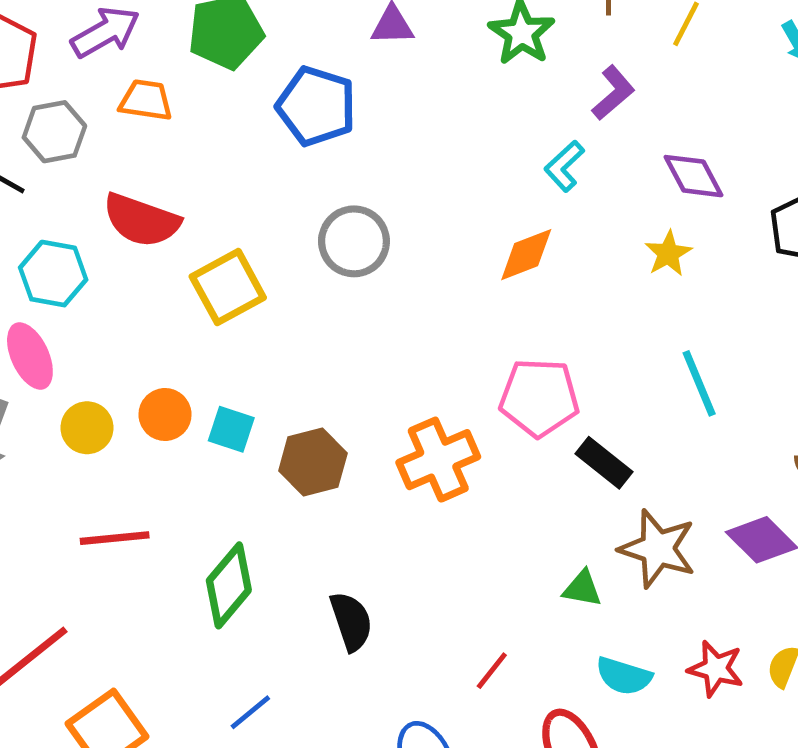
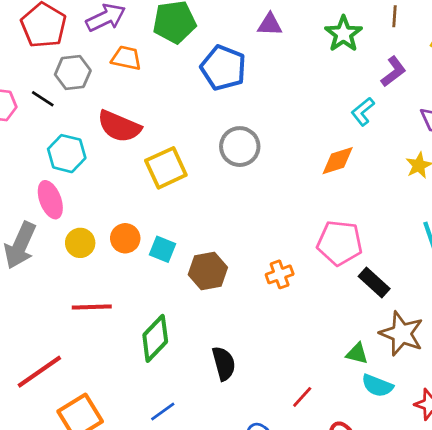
orange cross: (438, 460) -> (280, 274), size x0.6
cyan semicircle: (624, 676) -> (377, 386), moved

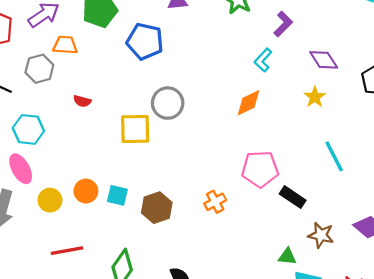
gray hexagon: (73, 73) -> (39, 69), moved
red semicircle: (119, 126) -> (82, 101), moved, size x0.5
yellow square: (166, 168) -> (135, 129), moved, turned 32
brown star: (402, 334) -> (321, 235), size x0.7

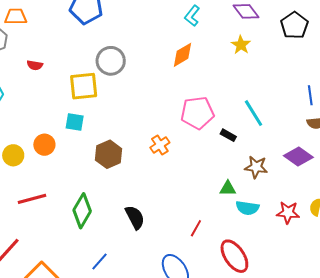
cyan line: (334, 156) -> (254, 113), moved
cyan square: (117, 195) -> (75, 122), moved
black rectangle: (293, 197) -> (228, 135), size x0.7

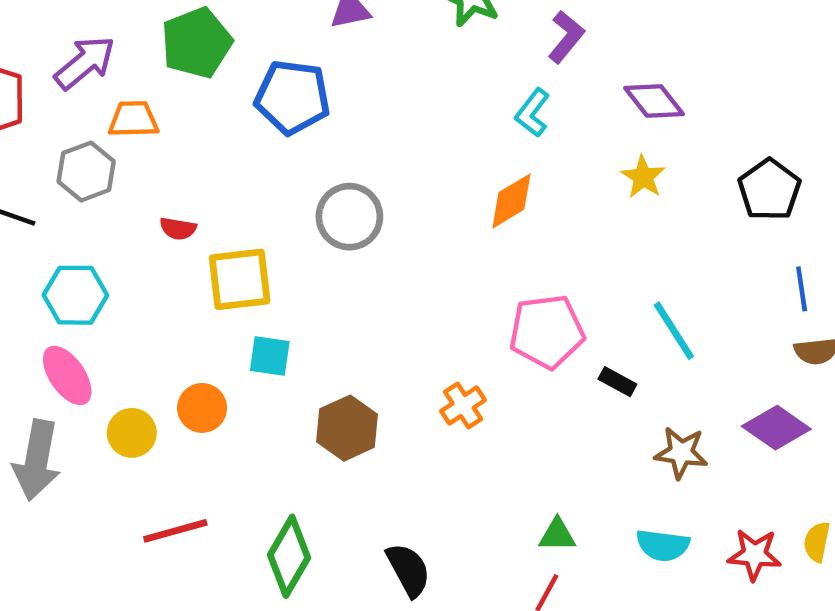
black pentagon: (294, 25) -> (769, 190), moved
yellow square: (84, 86) -> (240, 279), moved
green triangle: (228, 188) -> (557, 535), moved

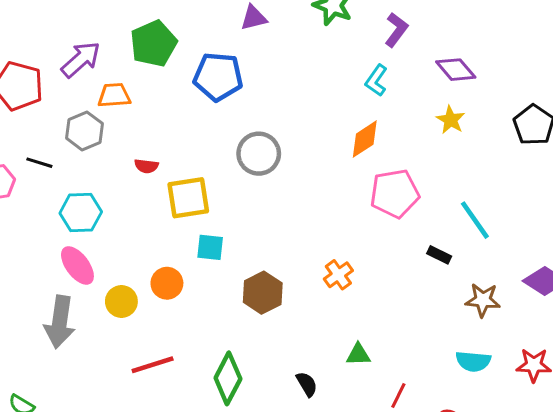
pink pentagon: (547, 332) -> (395, 194), moved
green triangle: (557, 535) -> (358, 355), moved
black semicircle: (408, 570) -> (307, 384), size x0.7

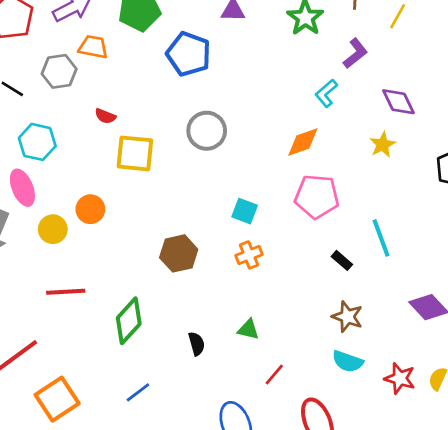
cyan square: (210, 247) -> (245, 211), moved
orange circle: (167, 283) -> (90, 209), moved
brown star: (483, 300) -> (347, 317), moved

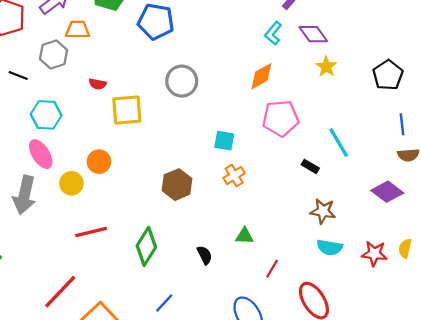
purple diamond: (398, 102) -> (313, 34), moved

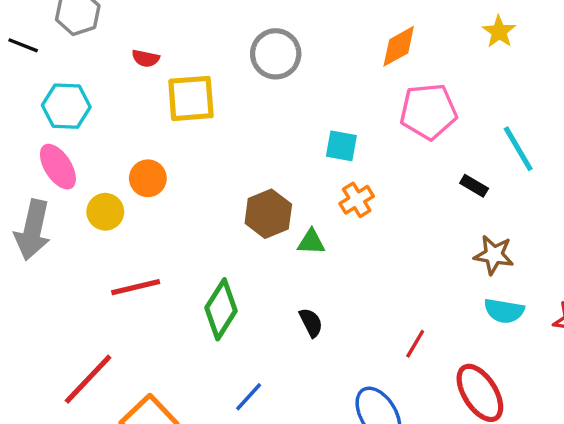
green triangle: (245, 236) -> (311, 242), moved

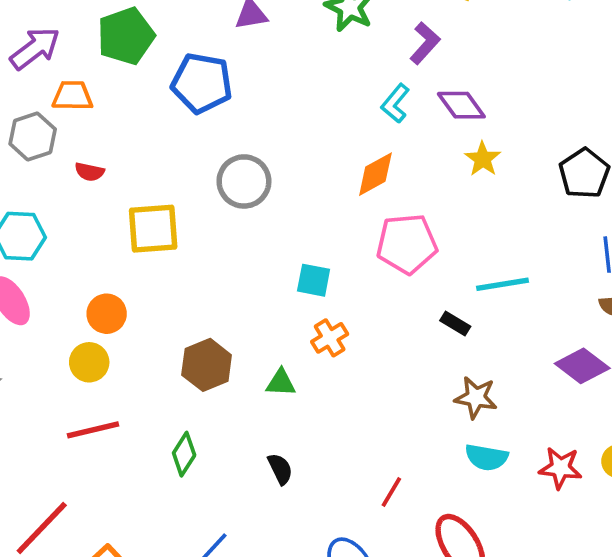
red semicircle: (146, 58) -> (90, 172), moved
cyan line: (518, 149) -> (503, 284), turned -69
yellow circle: (105, 212) -> (89, 362), moved
brown hexagon: (268, 214) -> (207, 365), moved
green diamond: (221, 309) -> (184, 454), size x0.7

